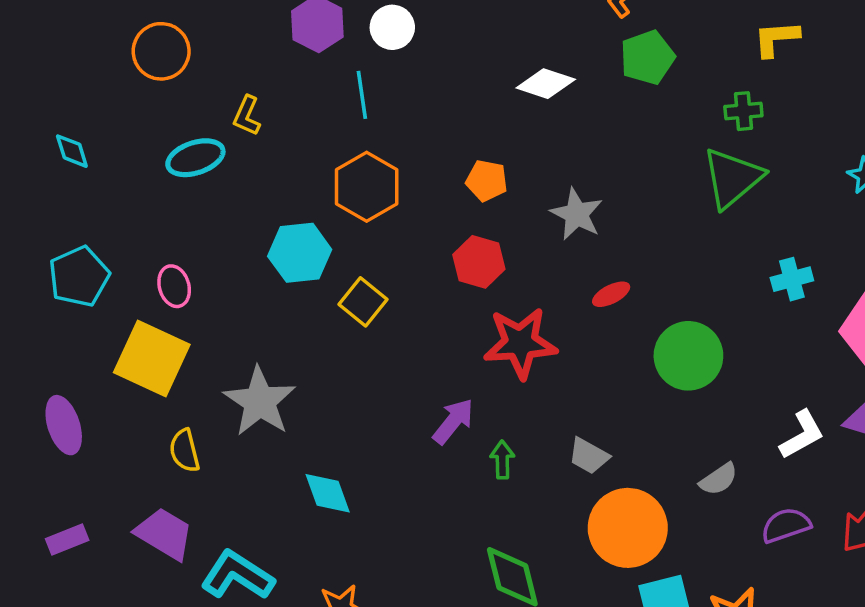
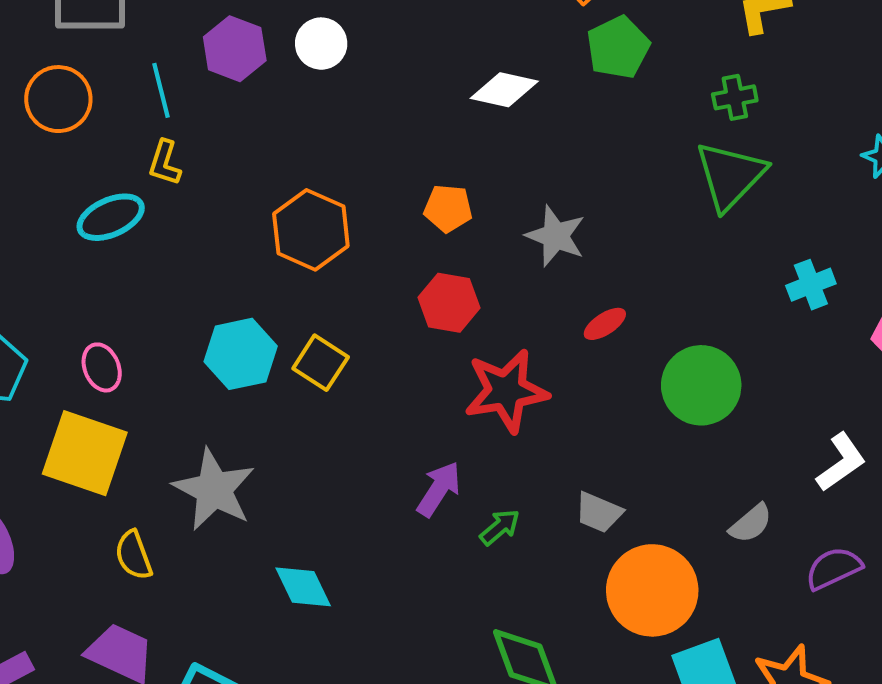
cyan line: (362, 95) -> (161, 90), moved
cyan hexagon: (300, 253) -> (241, 354), moved
green arrow: (502, 460) -> (500, 527), turned 57

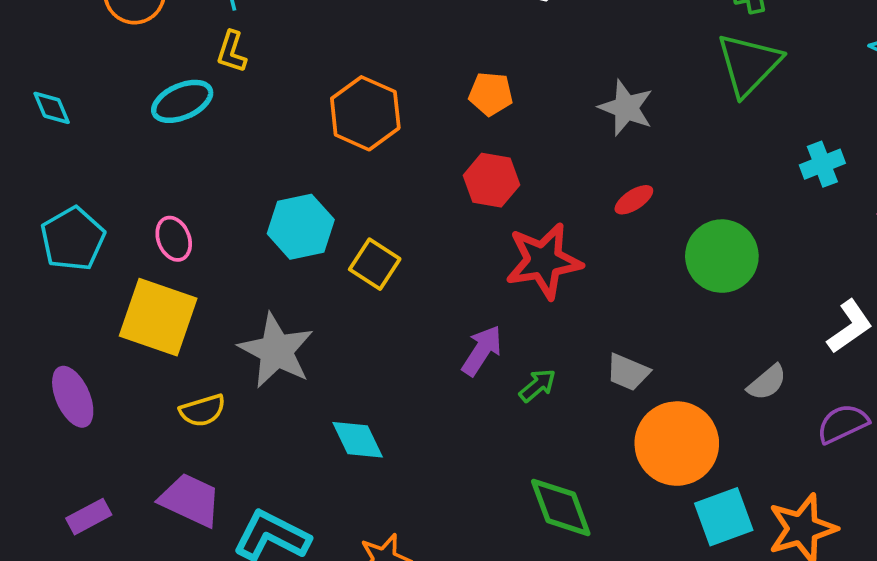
gray star: (556, 236) -> (626, 108), moved
yellow square: (321, 363) -> (375, 264), moved
yellow semicircle: (134, 555) -> (203, 410), turned -87

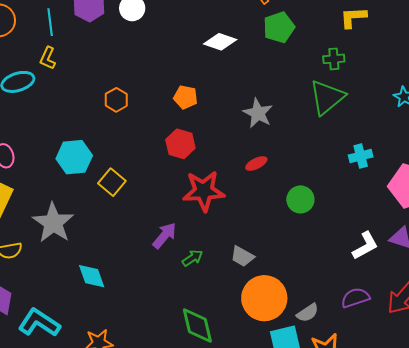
orange hexagon: (365, 113) -> (116, 100), size x0.6
green circle: (722, 256) -> (300, 199), size x0.7
gray semicircle: (767, 382) -> (308, 313), moved

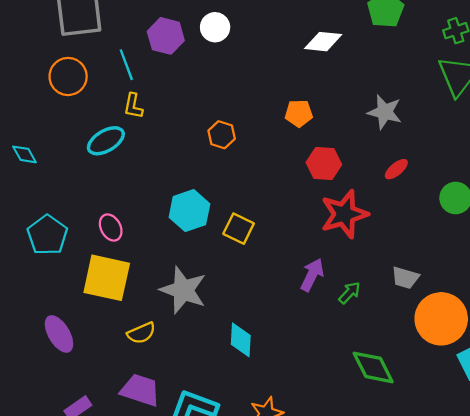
red hexagon: (180, 144) -> (324, 164), moved
cyan diamond: (92, 276) -> (241, 340), turned 36

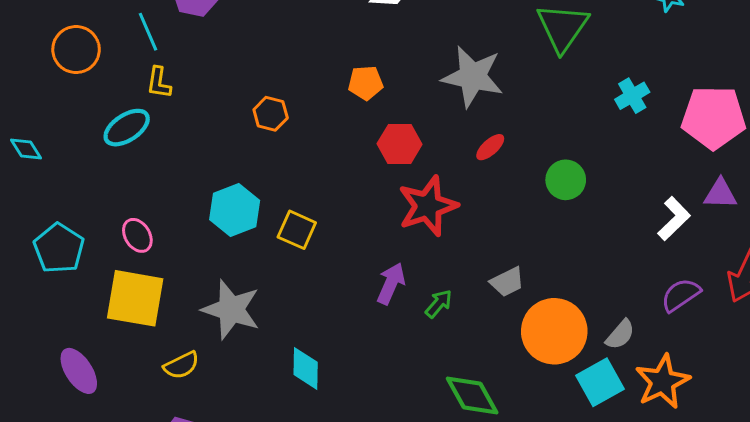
gray star: (385, 112) -> (473, 77), size x1.4
gray trapezoid: (405, 278) -> (507, 282), turned -40

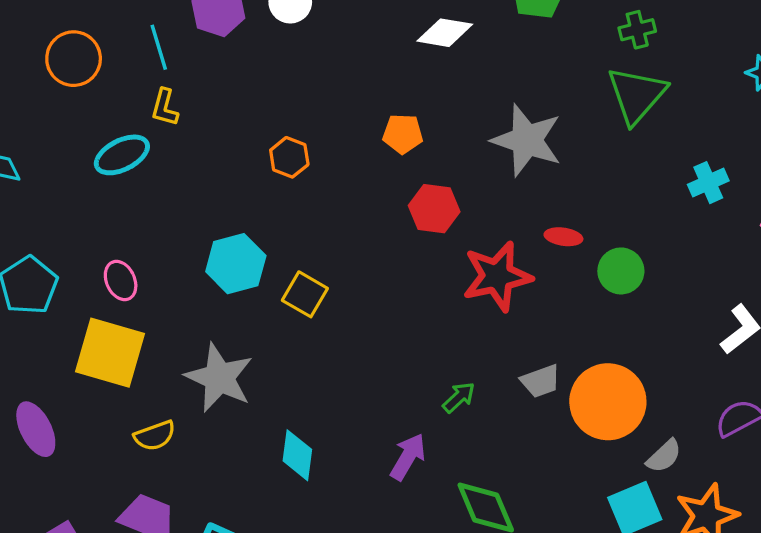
red ellipse: (490, 147) -> (563, 237), moved, turned 44
red star: (428, 206) -> (497, 276), moved
purple arrow: (391, 283) -> (408, 457), moved
orange circle: (554, 331) -> (608, 402), moved

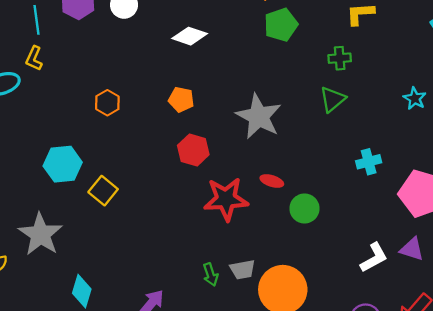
white diamond: (445, 33) -> (190, 36), moved
green triangle: (637, 95) -> (332, 99), size x0.7
green arrow: (459, 397) -> (211, 275), moved, turned 105

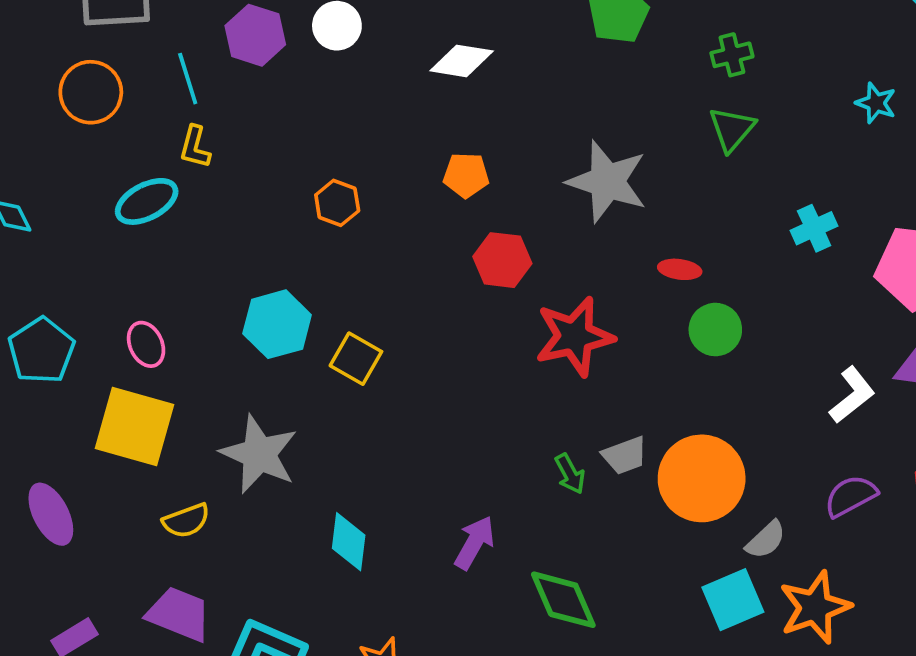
red ellipse: (272, 181) -> (680, 269), moved

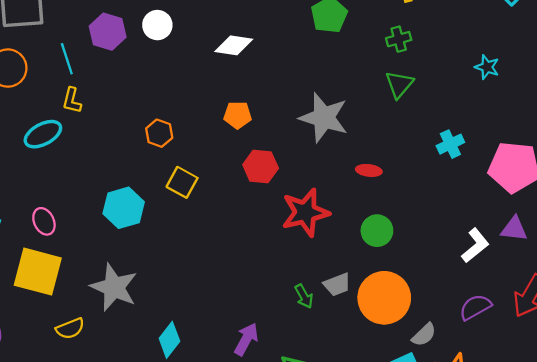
green circle: (715, 330) -> (377, 231), moved
yellow square: (356, 359) -> (182, 182), moved
cyan diamond: (349, 542) -> (169, 340), turned 32

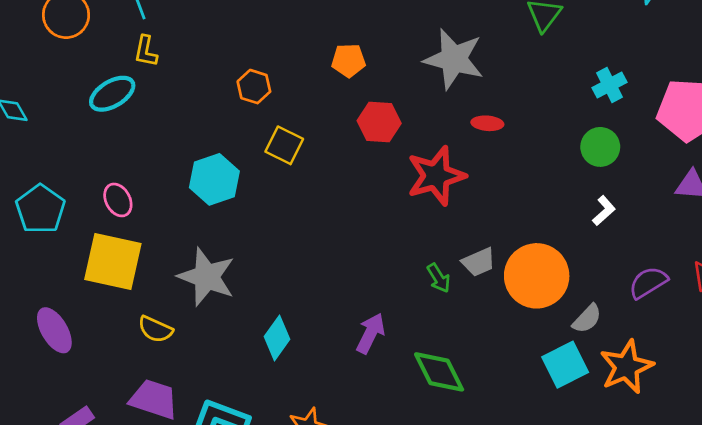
red ellipse: (369, 170) -> (487, 123), moved
green circle: (377, 231) -> (600, 147), moved
white L-shape: (475, 245) -> (604, 211), moved, size x0.7
yellow semicircle: (70, 329) -> (155, 329), turned 48

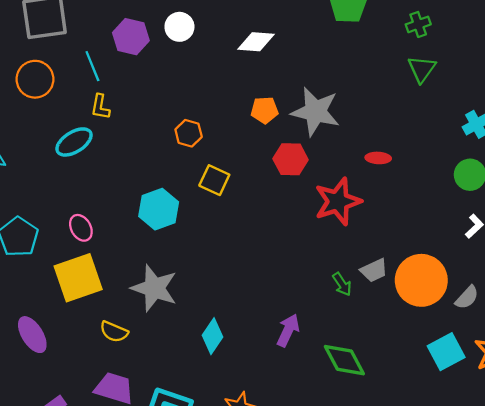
gray star: (454, 59) -> (315, 112), moved
yellow square: (113, 262) -> (78, 278), turned -30
gray semicircle: (587, 319) -> (467, 297), moved

